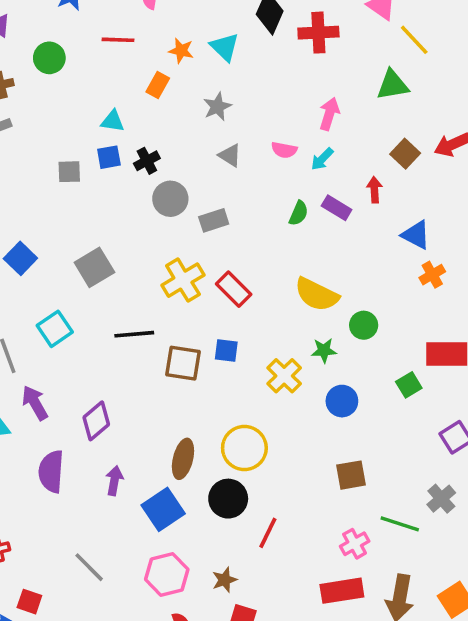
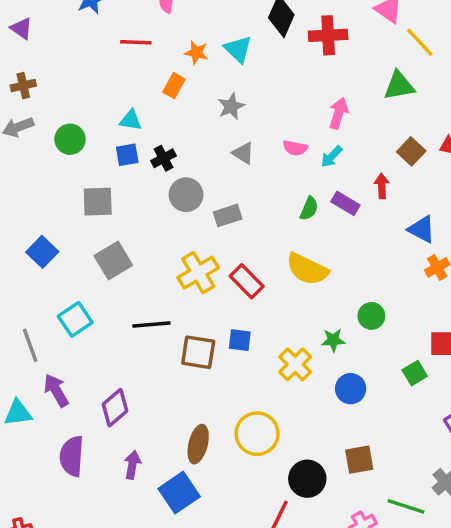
green circle: (49, 58) -> (70, 139), moved
gray square: (69, 172) -> (98, 202), moved, size x1.4
yellow semicircle: (317, 294) -> (307, 269), moved
black circle: (228, 499) -> (307, 479), moved

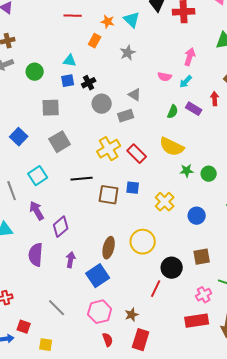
gray triangle: (243, 153) -> (135, 95), moved
green star: (333, 340) -> (187, 171), moved
purple arrow: (56, 390) -> (37, 211), moved

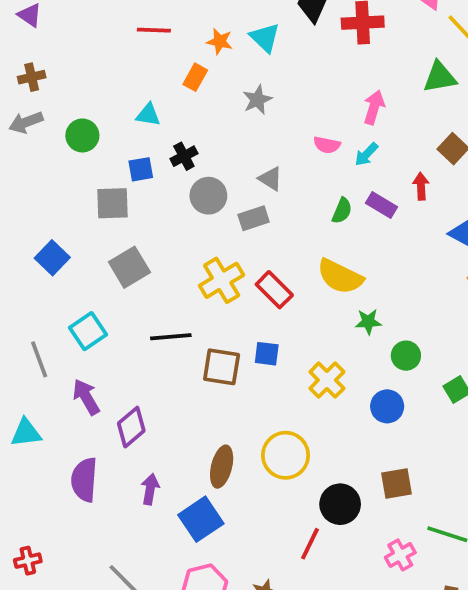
blue square: (68, 81) -> (141, 169), moved
green circle: (209, 174) -> (406, 356), moved

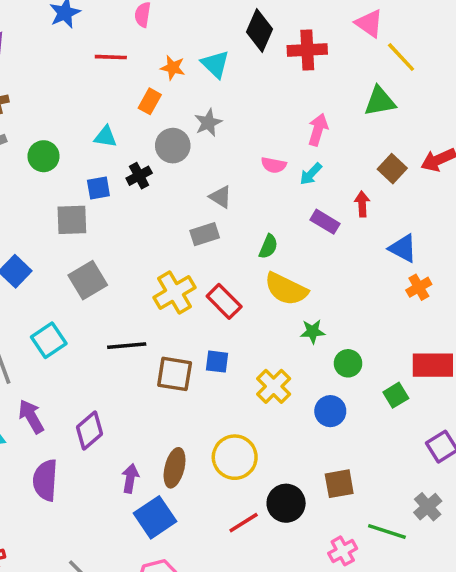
gray circle: (208, 196) -> (173, 146), moved
green semicircle: (342, 211) -> (268, 246), moved
purple arrow: (86, 397) -> (31, 416), moved
purple arrow: (150, 489) -> (130, 478), moved
red line: (310, 544) -> (244, 523), moved, turned 32

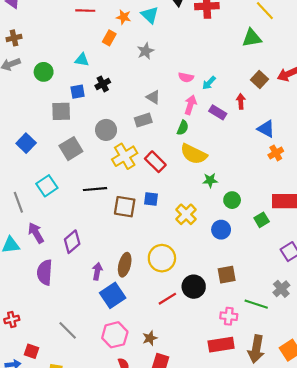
pink arrow: (318, 130) -> (190, 105), moved
gray circle: (173, 146) -> (106, 130), moved
pink cross: (343, 551) -> (229, 316), turned 35

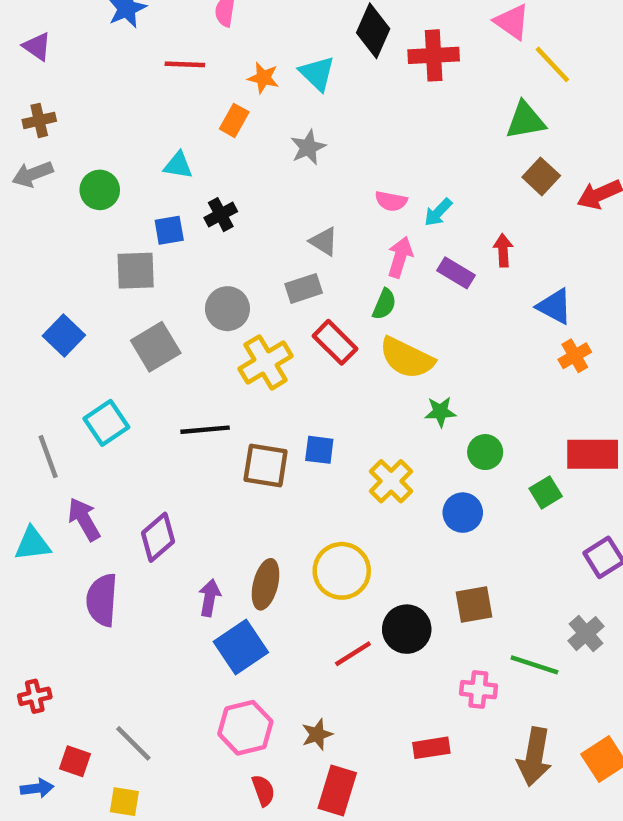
brown square: (259, 80) -> (541, 176), moved
red rectangle: (155, 162) -> (335, 342), moved
gray line: (68, 330) -> (133, 743), moved
red rectangle: (221, 345) -> (431, 748), moved, size x0.7

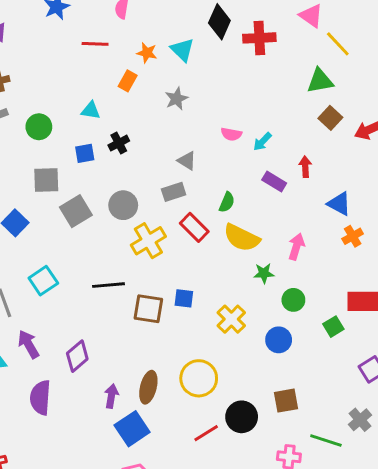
pink arrow: (400, 257) -> (296, 247), moved
gray square: (136, 271) -> (46, 180), moved
gray square: (156, 347) -> (76, 211), moved

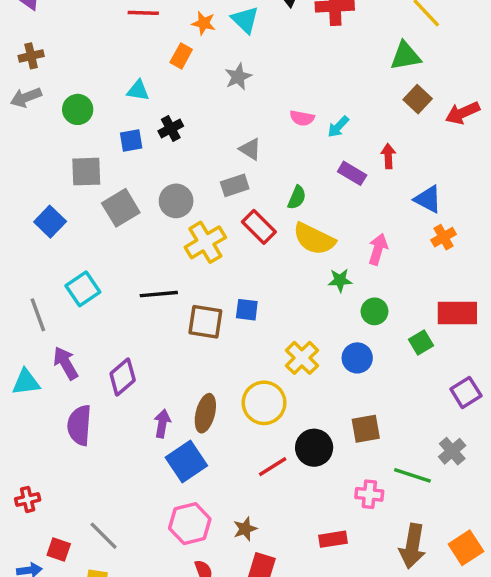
yellow cross: (231, 319) -> (302, 358), moved

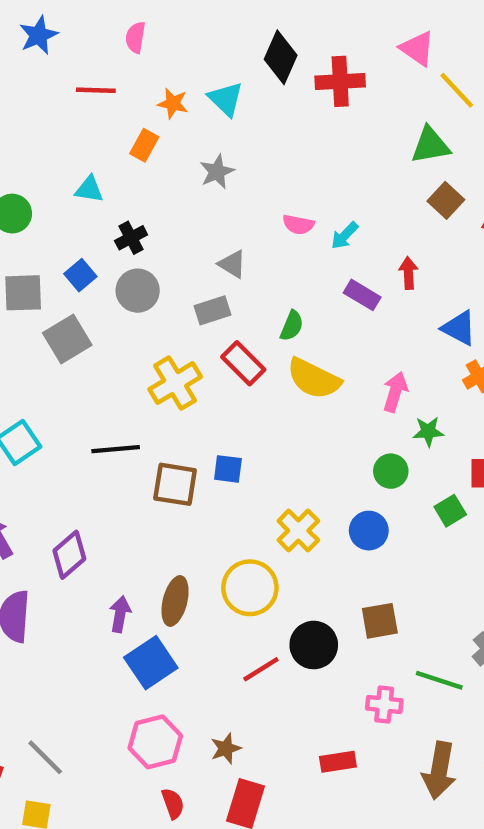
blue square: (131, 141) -> (80, 275), moved, turned -30
gray circle: (176, 201) -> (138, 291), moved
green star: (340, 280) -> (428, 431), moved

